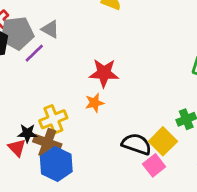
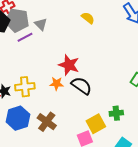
brown cross: (47, 143) -> (47, 122), moved
black semicircle: (136, 144) -> (81, 86), moved

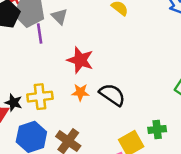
purple line: (25, 37) -> (40, 33), turned -70
red star: (69, 65) -> (80, 60), moved

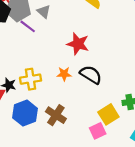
purple line: (40, 33) -> (28, 26), turned -42
red star: (80, 60) -> (78, 44), moved

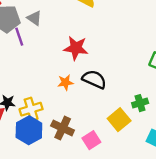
purple line: (28, 26) -> (19, 37), turned 42
yellow cross: (31, 79) -> (31, 109), moved
pink square: (98, 131) -> (91, 140), moved

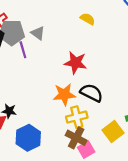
orange star: (65, 82) -> (64, 94), size x1.5
yellow cross: (31, 109) -> (77, 117), moved
brown cross: (63, 128) -> (76, 138), moved

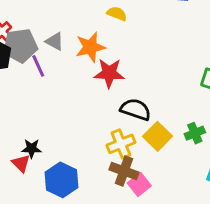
orange star: (64, 94) -> (90, 47), moved
yellow square: (113, 131) -> (158, 136), moved

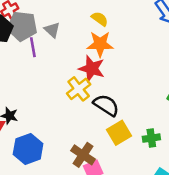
yellow semicircle: (117, 14) -> (100, 19), moved
orange star: (90, 47) -> (100, 44), moved
yellow cross: (121, 144) -> (79, 89), moved, turned -30

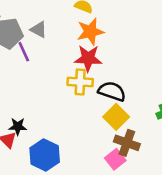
yellow cross: (79, 89) -> (80, 82), turned -35
yellow square: (119, 133) -> (116, 117), moved
brown cross: (83, 155) -> (127, 143), moved

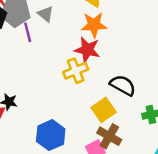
yellow cross: (80, 82) -> (76, 71), turned -35
black semicircle: (112, 91) -> (123, 85), moved
blue hexagon: (45, 155) -> (51, 135), moved

